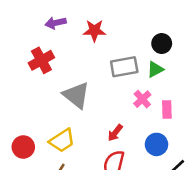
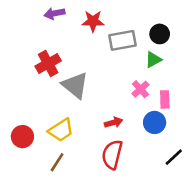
red cross: (41, 60) -> (48, 63), moved
gray rectangle: (124, 67) -> (122, 40), moved
red arrow: (115, 133) -> (114, 122), turned -144
blue circle: (157, 144) -> (155, 122), moved

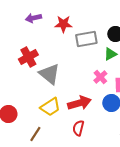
red arrow: (114, 122) -> (79, 103), size x1.6
yellow trapezoid: (61, 130) -> (50, 107), moved
red semicircle: (112, 155) -> (78, 128), size x0.7

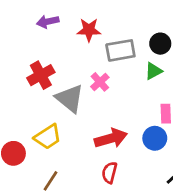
pink cross: (100, 77) -> (100, 82), moved
yellow trapezoid: (50, 107) -> (48, 137), moved

